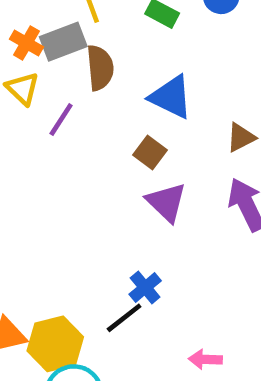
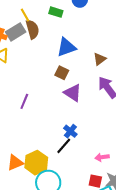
brown semicircle: (100, 68) -> (32, 29), moved
blue triangle: (171, 97) -> (66, 47), turned -35
purple line: (61, 119) -> (24, 101), moved

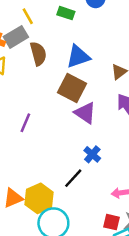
brown semicircle: (32, 29) -> (38, 54), moved
brown square: (62, 73) -> (72, 88), size x1.6
blue cross: (70, 131) -> (92, 154), moved

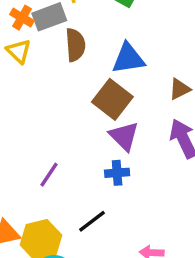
purple line: (25, 123) -> (49, 175), moved
blue cross: (92, 154) -> (117, 173), moved, turned 35

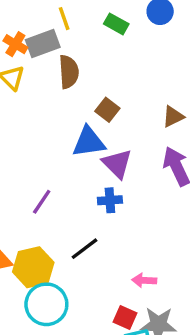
blue triangle: (128, 59) -> (89, 142), moved
brown square: (112, 99) -> (107, 110), moved, size x0.6

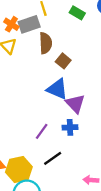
brown square: (107, 110) -> (63, 61), moved
blue triangle: (89, 142) -> (57, 89), turned 30
purple line: (42, 202) -> (42, 131), moved

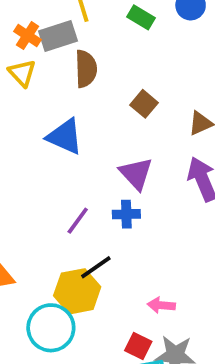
brown square: (63, 61) -> (144, 104), moved
blue triangle: (57, 89) -> (65, 137), moved
yellow hexagon: (19, 169) -> (77, 291), moved

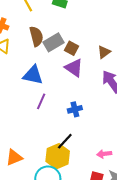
gray rectangle: (58, 36) -> (53, 42), moved
purple triangle: (136, 173) -> (74, 68), moved
purple line: (78, 221) -> (41, 101), moved

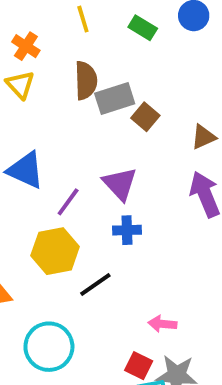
purple triangle: (74, 68) -> (120, 184), moved
blue triangle: (33, 75) -> (26, 170), moved
yellow hexagon: (58, 156) -> (55, 251), moved

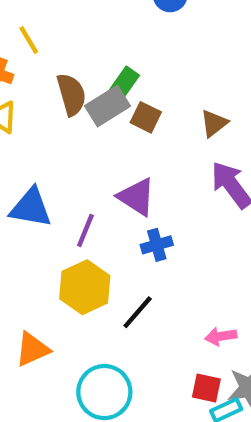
yellow line: (83, 19) -> (29, 40), moved
green rectangle: (143, 28) -> (125, 82), moved, turned -72

